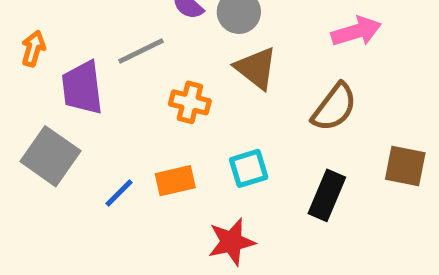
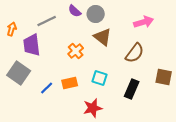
gray line: (141, 51) -> (47, 21), moved
orange cross: (190, 102) -> (76, 51), turned 35
cyan square: (249, 168) -> (100, 78), turned 35

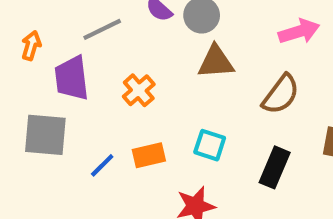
brown triangle: (103, 37) -> (216, 62), turned -42
orange cross: (76, 51) -> (139, 90), moved
gray square: (19, 73) -> (45, 135), turned -30

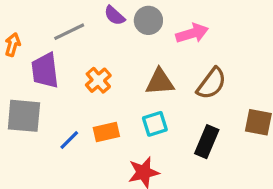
pink arrow: (299, 31) -> (192, 33), moved
brown triangle: (216, 62) -> (160, 82), moved
cyan square: (210, 145) -> (155, 124), turned -35

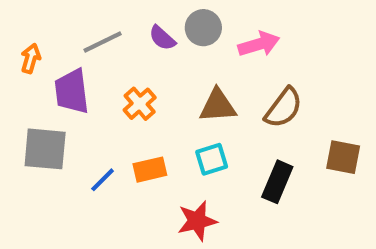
purple semicircle: (114, 16) -> (162, 38), moved

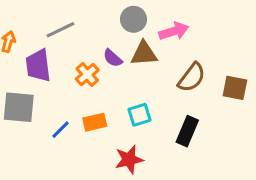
purple semicircle: (162, 38) -> (113, 58), moved
brown triangle: (218, 106) -> (144, 54), moved
brown square: (343, 157) -> (235, 88), moved

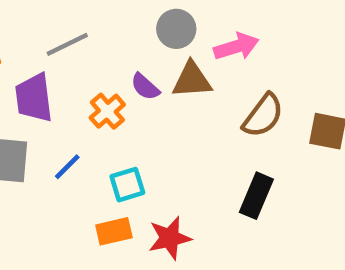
cyan square: (139, 115) -> (127, 185), moved
orange rectangle: (95, 122) -> (114, 231), moved
blue line: (60, 130) -> (67, 167), moved

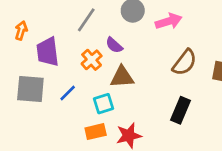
gray line: (67, 44) -> (86, 20), moved, turned -30
brown triangle: (192, 80) -> (122, 77), moved

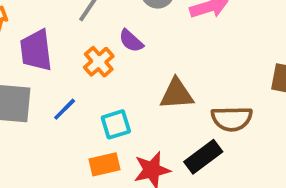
brown semicircle: (185, 62) -> (232, 119), moved, turned 52
brown triangle: (122, 77) -> (177, 94), moved
black rectangle: (181, 110) -> (203, 157), moved, turned 30

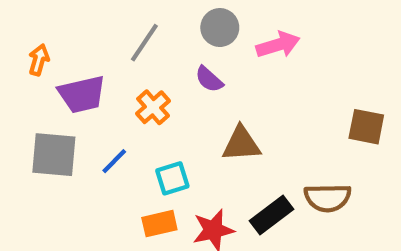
purple semicircle: (131, 41) -> (209, 79), moved
purple trapezoid: (36, 50) -> (82, 94), turned -96
brown semicircle: (232, 119) -> (328, 198), moved

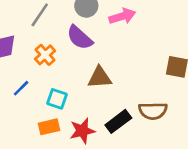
purple semicircle: (209, 79) -> (80, 38), size x1.5
cyan square: (172, 178) -> (57, 99), turned 36

